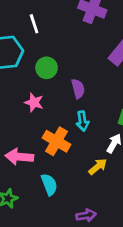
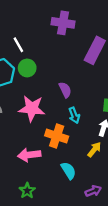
green circle: (47, 68) -> (27, 68), moved
pink star: (34, 102) -> (32, 108), size x1.6
cyan semicircle: (49, 185) -> (68, 171), moved

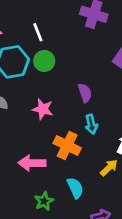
pink star: (32, 108) -> (43, 109), size x0.7
green star: (27, 191) -> (44, 201), moved

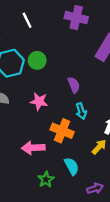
white line: (38, 32) -> (27, 20), moved

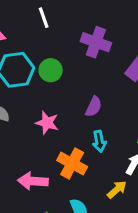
purple cross: (76, 18) -> (96, 42), moved
purple semicircle: (74, 85) -> (94, 107), turned 42

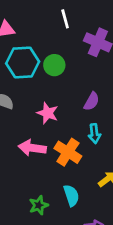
white line: (44, 18) -> (65, 19), moved
pink arrow: (33, 181) -> (32, 148), moved

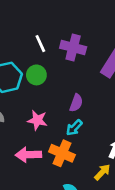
white line: (65, 19) -> (40, 44), moved
cyan arrow: (94, 134) -> (74, 128), moved, turned 60

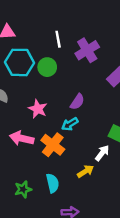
purple cross: (73, 47) -> (87, 50), turned 30

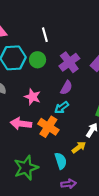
purple cross: (87, 50) -> (69, 62), moved
cyan semicircle: (53, 183) -> (61, 161), moved
green star: (23, 189) -> (26, 168), size x1.6

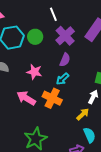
white line: (45, 35) -> (53, 14), moved
pink arrow: (21, 124) -> (26, 98), turned 30
cyan semicircle: (61, 161) -> (89, 135), moved

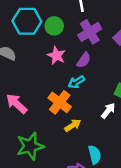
pink star: (34, 72) -> (56, 56), moved
pink arrow: (26, 98) -> (17, 104), moved
yellow arrow: (83, 114) -> (73, 125), moved

